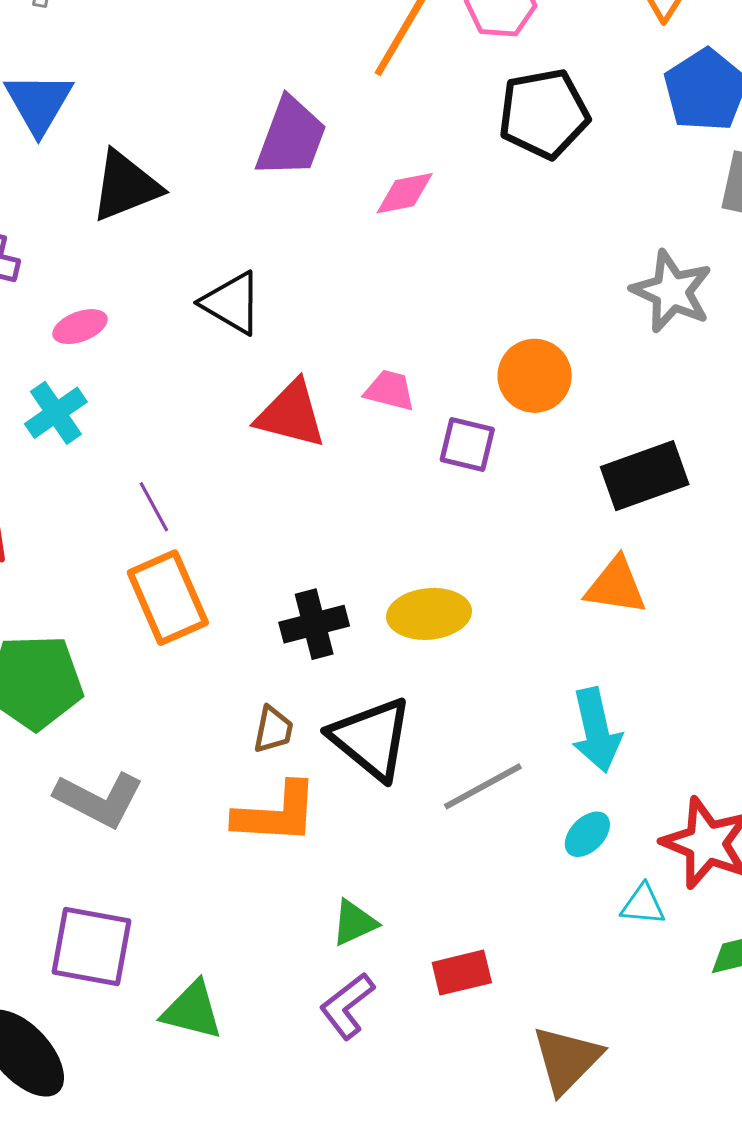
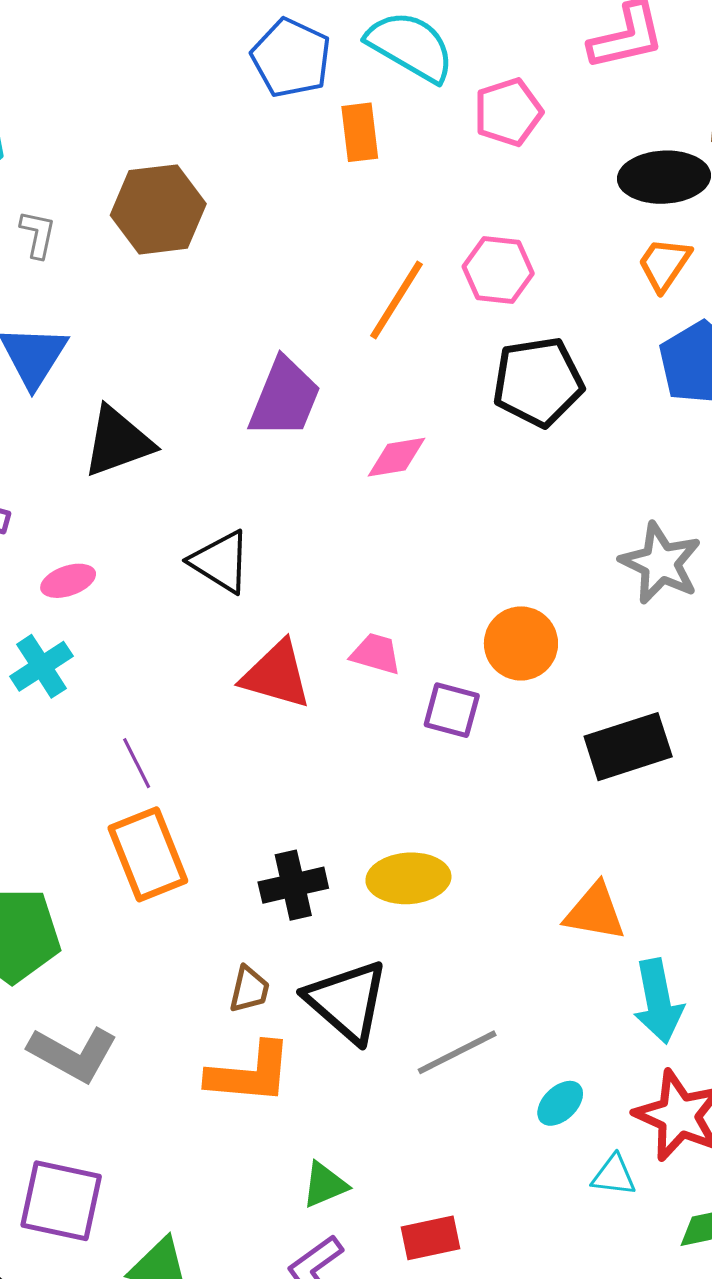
orange triangle: (616, 586) -> (595, 912), moved
cyan arrow: (596, 730) -> (658, 1001), moved

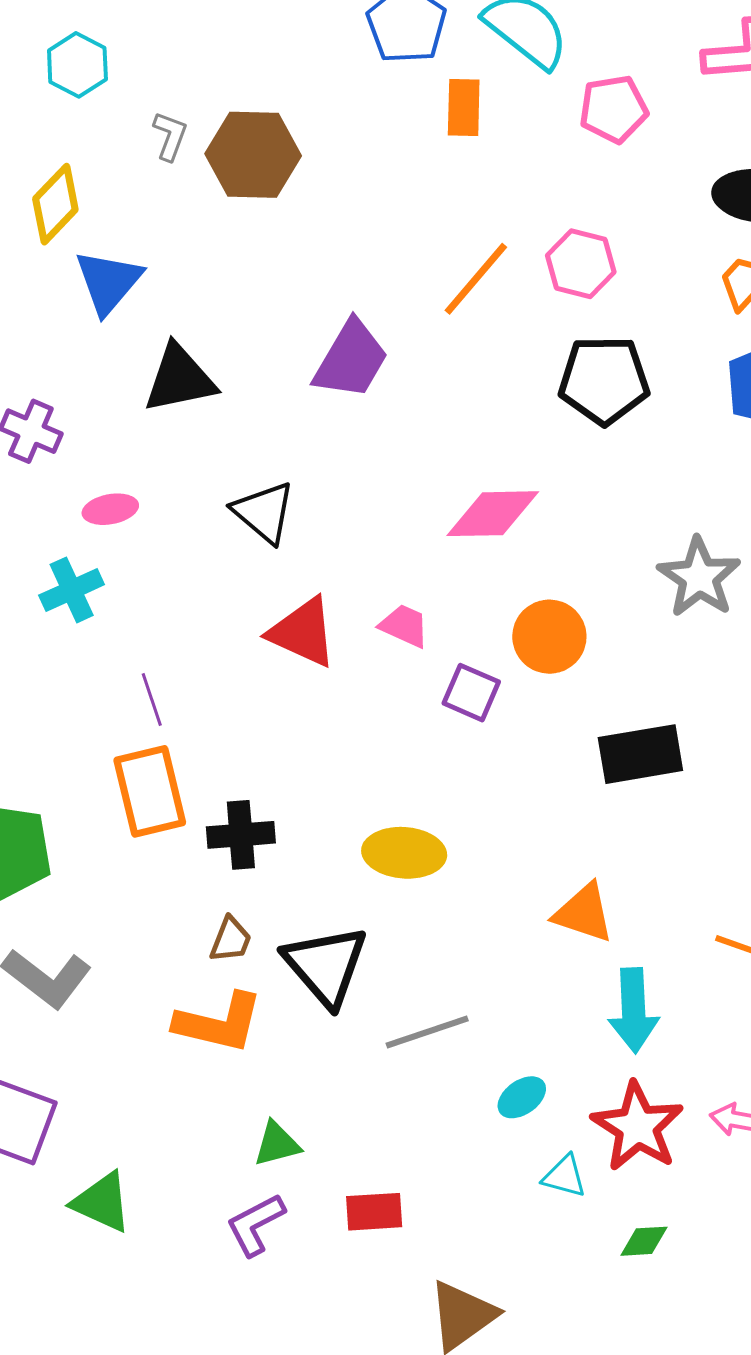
gray L-shape: (38, 234) -> (170, 136), moved
pink diamond: (397, 457) -> (493, 514), moved, size x1.5
black cross: (293, 885) -> (241, 835), moved

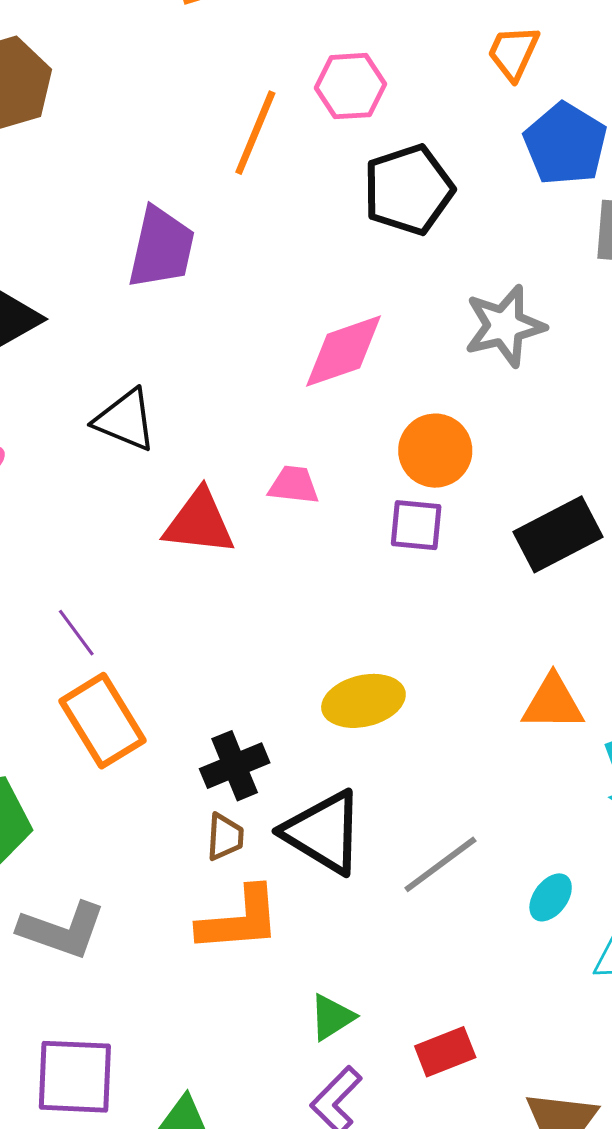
gray star: (699, 577) -> (505, 326), moved, turned -30
purple square: (471, 693) -> (416, 525), moved
black cross: (241, 835) -> (235, 766), moved

